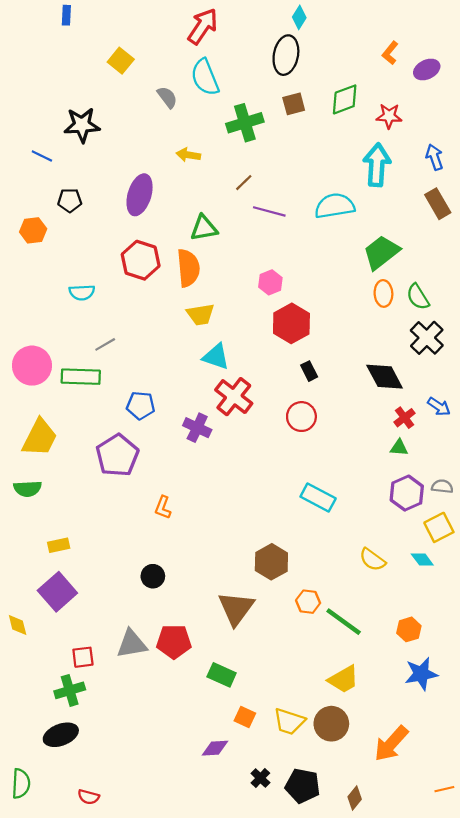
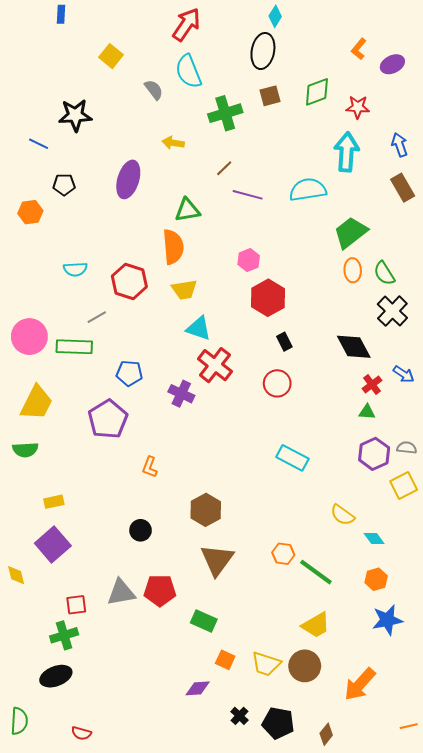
red hexagon: (141, 260) -> (129, 281), moved
cyan diamond: (422, 560) -> (374, 538), moved
brown hexagon: (271, 562) -> (206, 510), moved

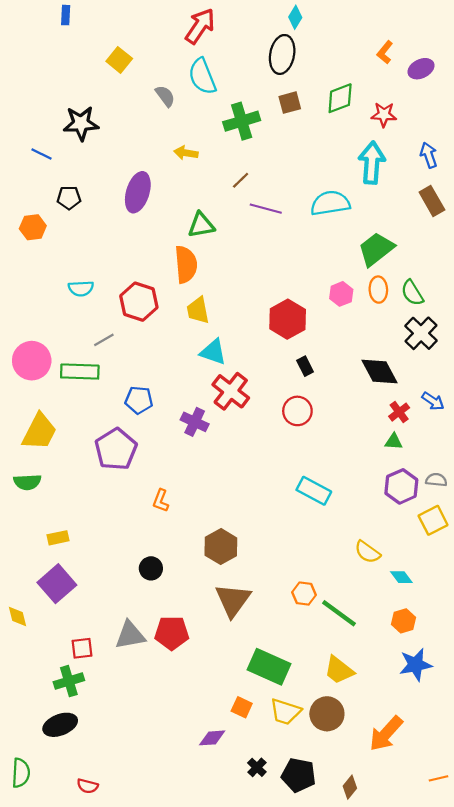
pink hexagon: (249, 260) -> (341, 294), moved
yellow trapezoid: (184, 290) -> (198, 310), turned 88
green rectangle: (204, 621) -> (269, 667), moved, size x1.5
yellow trapezoid: (316, 625) -> (339, 670), turned 68

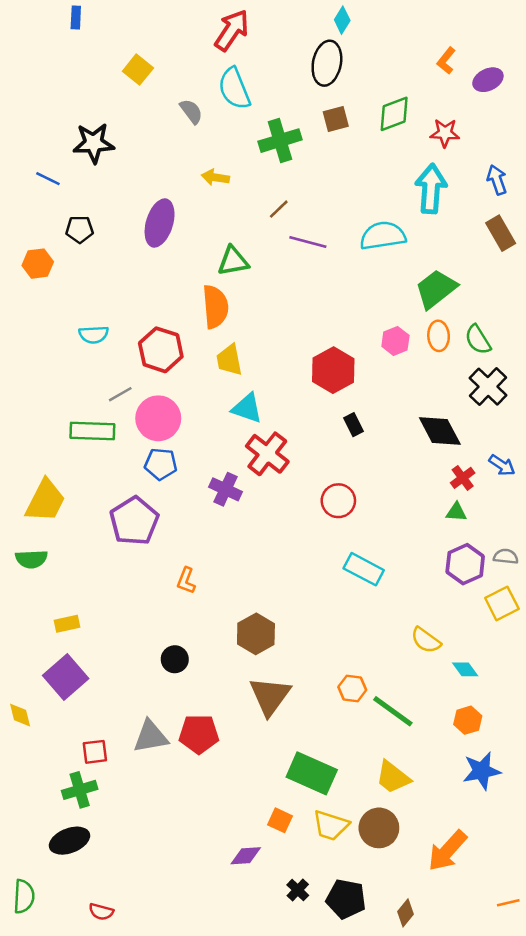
pink circle: (32, 361) -> (158, 418), moved
red circle: (297, 411) -> (338, 501), moved

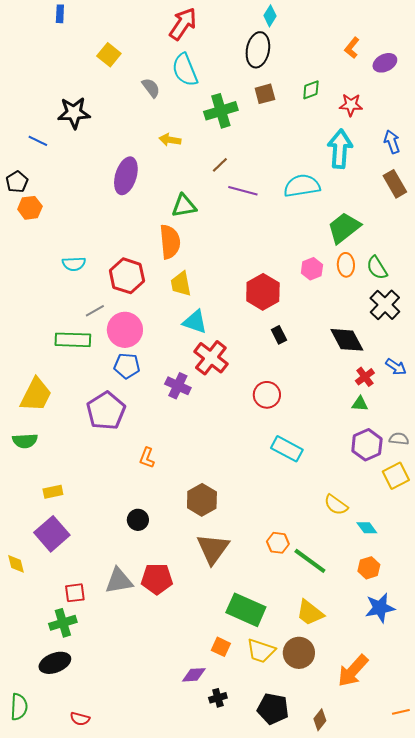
green diamond: (394, 114) -> (311, 90), size x0.7
black pentagon: (80, 229) -> (17, 182), moved, turned -30
black cross: (298, 890) -> (218, 698), moved, turned 30

